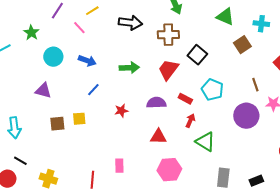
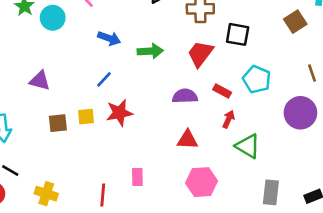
black square: (197, 55) -> (238, 34), turned -30
cyan circle: (53, 57) -> (53, 18), moved
blue arrow: (87, 61) -> (109, 38), moved
red star: (121, 111) -> (119, 113), moved, size x1.5

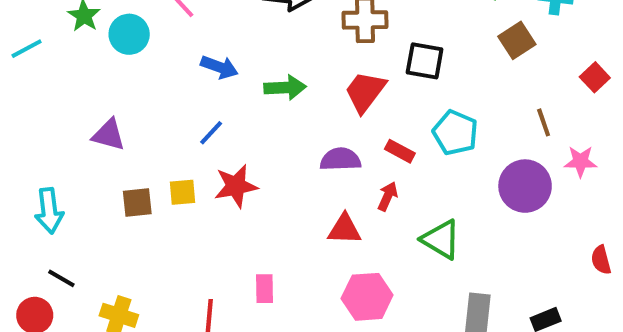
red arrow: (229, 119) -> (388, 196), moved

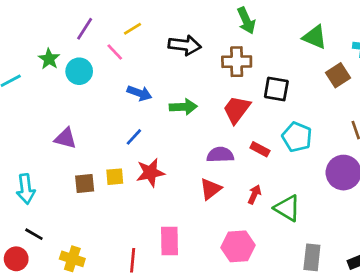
red arrow: (388, 196) -> (254, 194), moved
red triangle: (345, 229) -> (211, 189), moved, turned -40
pink rectangle: (265, 289) -> (170, 241), size x1.5

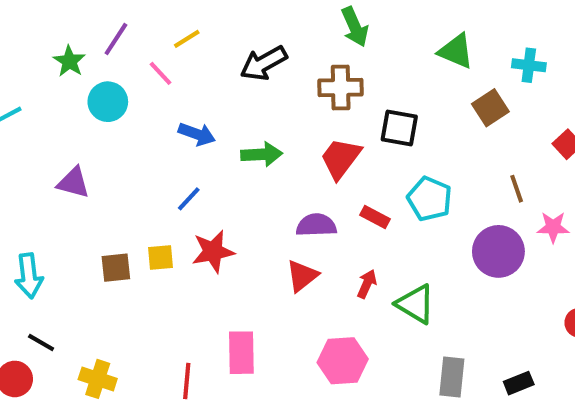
black arrow: (185, 45) -> (264, 63), turned 144
green star: (49, 59) -> (69, 61), moved
purple triangle: (65, 138) -> (73, 183), moved

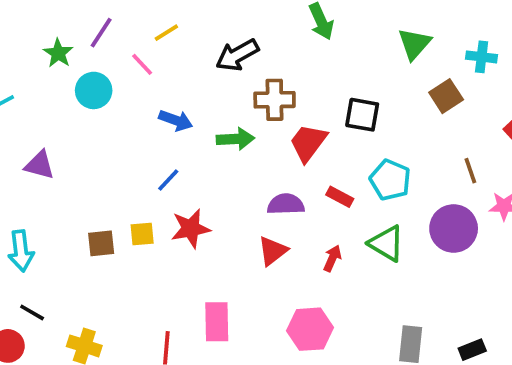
green triangle: (456, 51) -> (414, 44), turned 48
brown cross: (341, 88) -> (275, 100), moved
purple triangle: (73, 183) -> (40, 165), moved
green triangle: (415, 304) -> (386, 243), moved

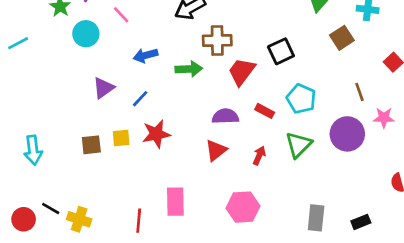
black square: (362, 115) -> (281, 51), turned -35
blue arrow: (176, 120) -> (145, 55), turned 145
purple triangle: (40, 165) -> (103, 88), moved, turned -50
green triangle: (386, 243) -> (299, 145), turned 44
black line: (32, 312) -> (51, 208), moved

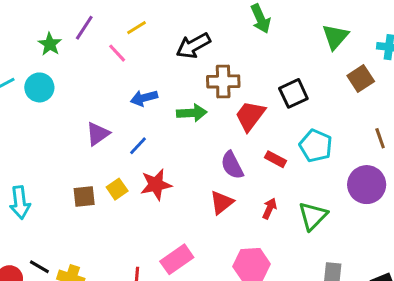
cyan circle: (86, 34) -> (39, 87), moved
purple semicircle: (225, 116) -> (232, 165), turned -115
yellow square: (121, 138) -> (117, 189), turned -30
green triangle: (299, 145) -> (313, 216), moved
pink rectangle: (175, 202) -> (177, 259), turned 56

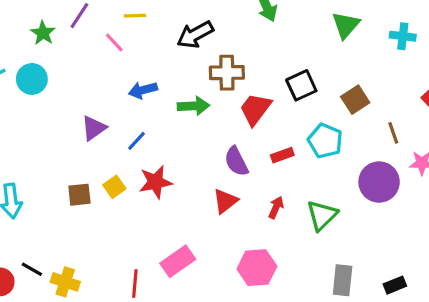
yellow line: (136, 28) -> (135, 16), turned 30
brown square: (361, 78) -> (355, 100), moved
red rectangle: (275, 159) -> (282, 155), turned -48

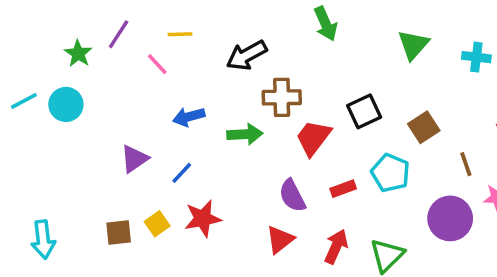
red arrow: (276, 207) -> (336, 247), size x1.4

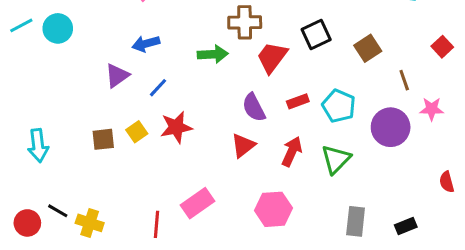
blue arrow: (189, 117) -> (146, 44), moved
cyan pentagon: (390, 173) -> (339, 106), moved

